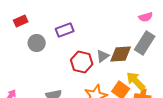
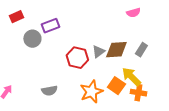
pink semicircle: (146, 17) -> (133, 13), moved
purple rectangle: (65, 30) -> (50, 26), moved
gray rectangle: (145, 43) -> (141, 50), moved, size x0.6

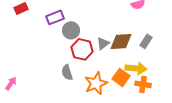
gray circle: (32, 39) -> (71, 30), moved
yellow arrow: (131, 77) -> (136, 68), turned 140
gray semicircle: (49, 91) -> (67, 72), moved, turned 84

